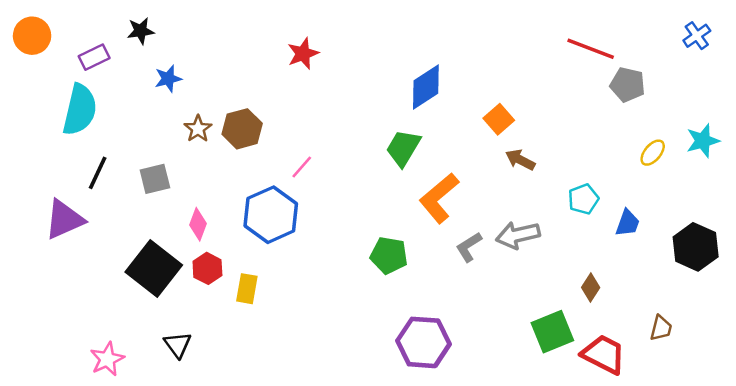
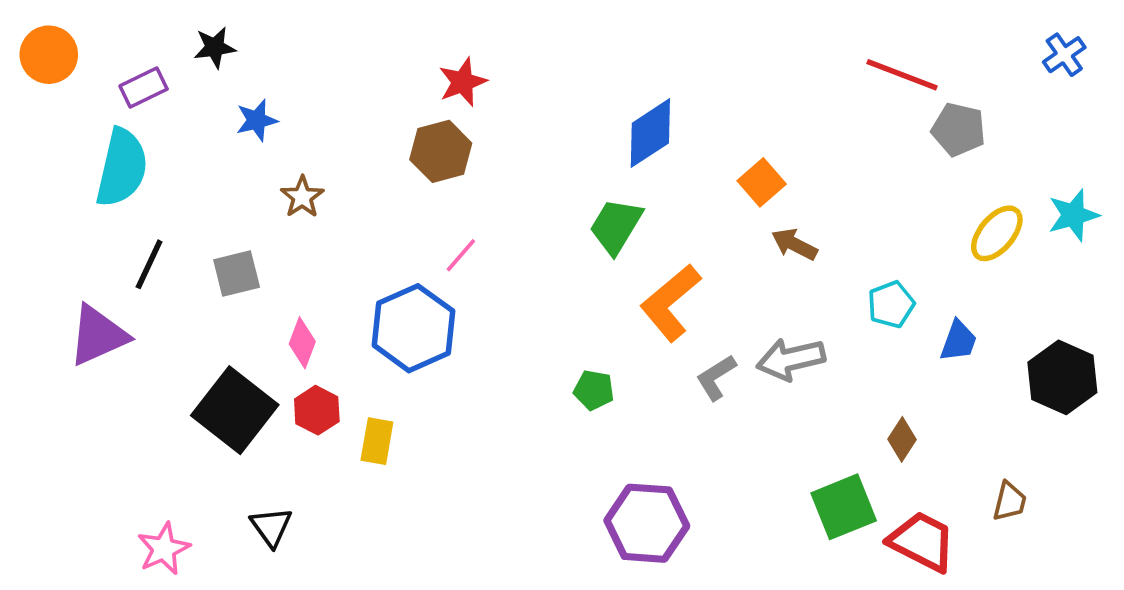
brown hexagon: (242, 129) -> (441, 151), moved
yellow ellipse: (653, 153) -> (997, 233), size x1.4
green pentagon: (389, 255) -> (594, 390), size x0.7

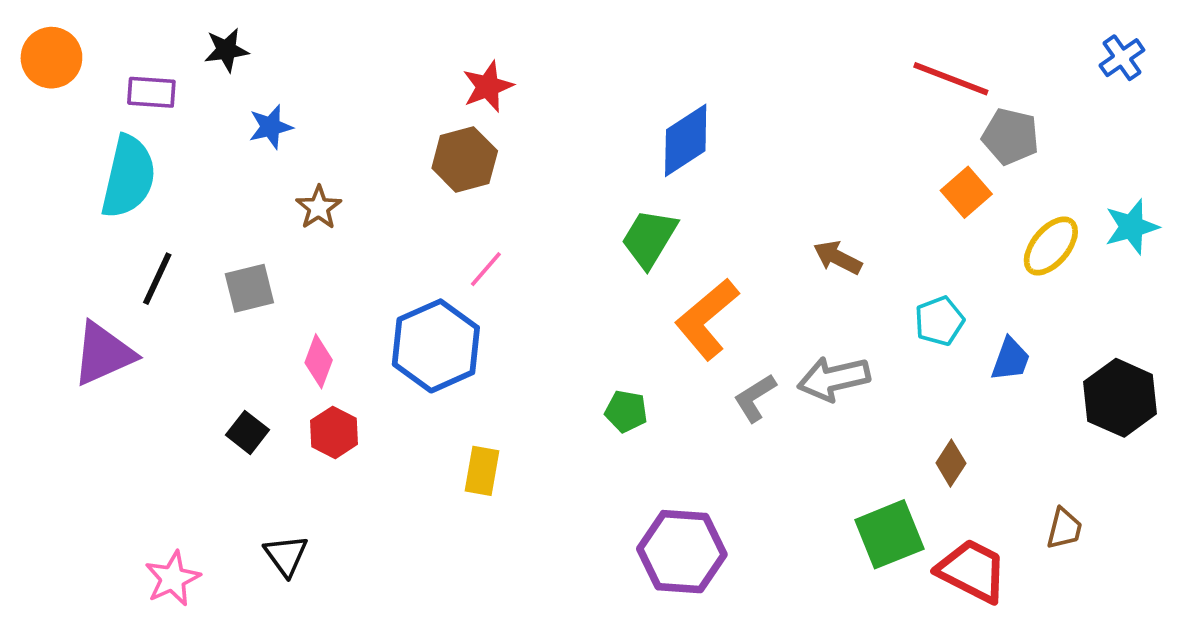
purple rectangle: (144, 87) -> (151, 92), turned 30
orange square: (762, 182) -> (966, 192), moved
black square: (235, 410) -> (248, 432), size x0.5
yellow rectangle: (377, 441) -> (482, 471), moved

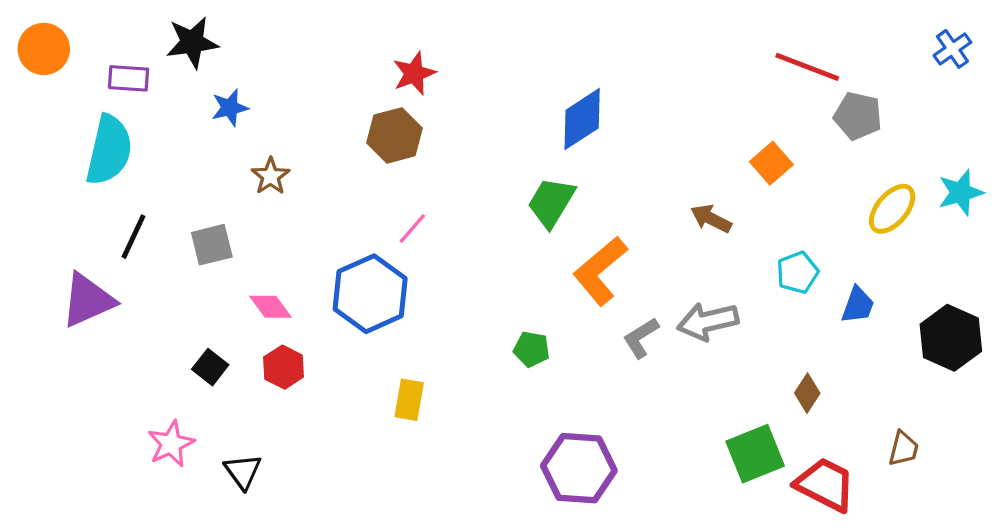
black star: (226, 50) -> (192, 42), size x1.4
orange square: (966, 192) -> (771, 163), moved
pink diamond: (319, 361) -> (271, 307), turned -57
pink star: (173, 578) -> (171, 444), moved

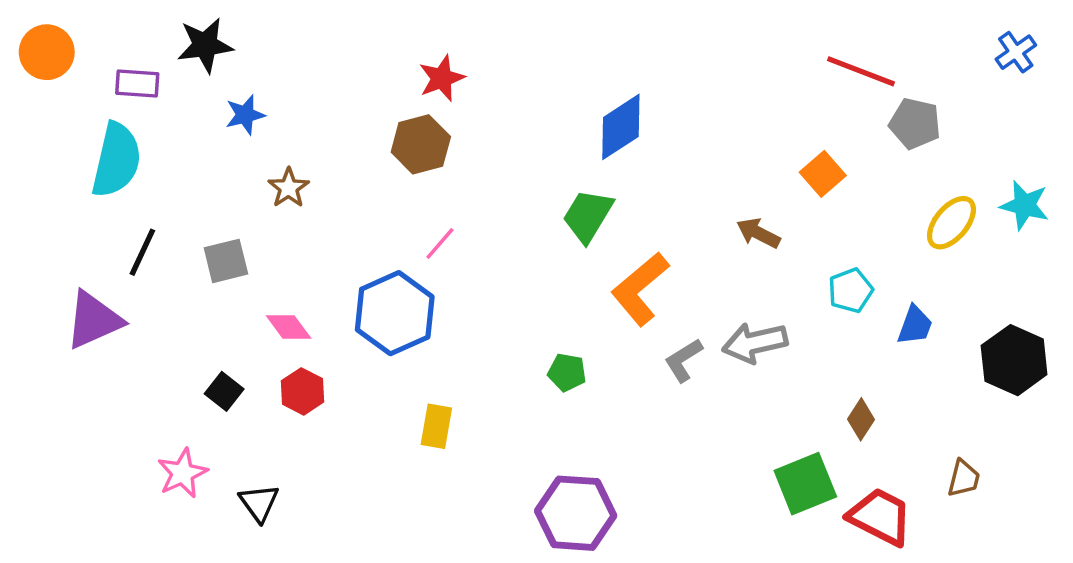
cyan star: (961, 193) -> (1025, 205), turned 30
purple hexagon: (579, 468) -> (576, 513), moved

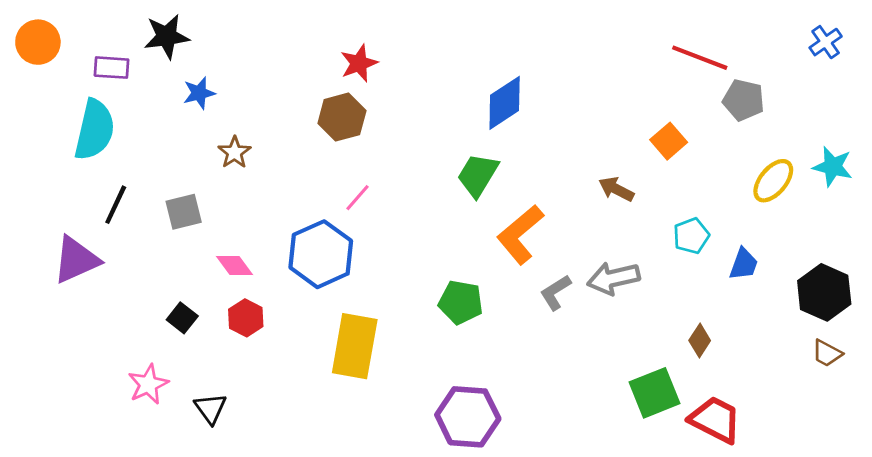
green pentagon: (567, 372) -> (461, 302), size x1.4
yellow rectangle: (436, 426) -> (355, 346), size x1.8
brown trapezoid: (964, 478) -> (827, 353), moved, turned 104

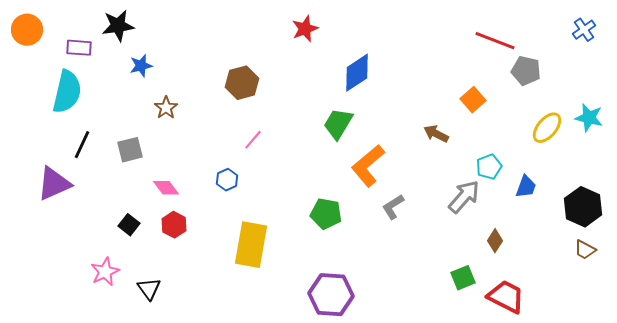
red star: (359, 63) -> (305, 29), moved
blue hexagon: (321, 254) -> (227, 180), size x0.5
gray arrow: (613, 278) -> (464, 197), moved, turned 144
green square: (654, 393) -> (463, 278), size x0.7

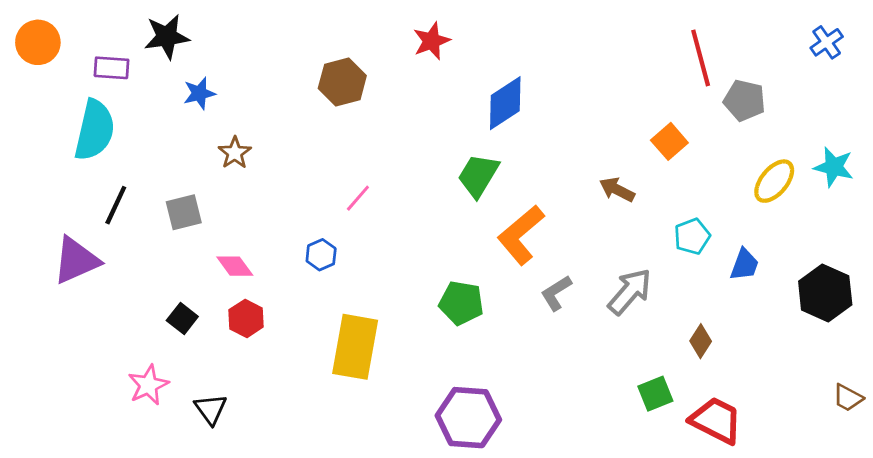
red line: (495, 41) -> (701, 58), turned 54
brown hexagon: (242, 83) -> (342, 82), moved
gray arrow: (464, 197) -> (630, 292), moved
brown trapezoid: (585, 250) -> (848, 398), moved

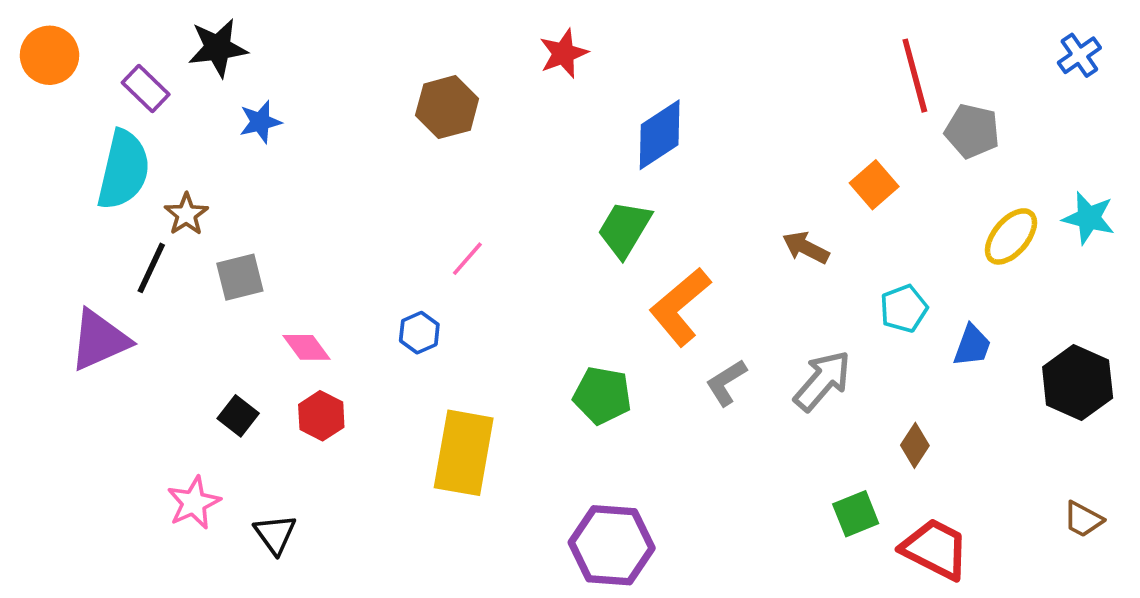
purple rectangle: (112, 68) -> (146, 89), turned 40
brown star: (235, 153) -> (186, 214), moved
brown trapezoid: (848, 398) -> (1083, 519), moved

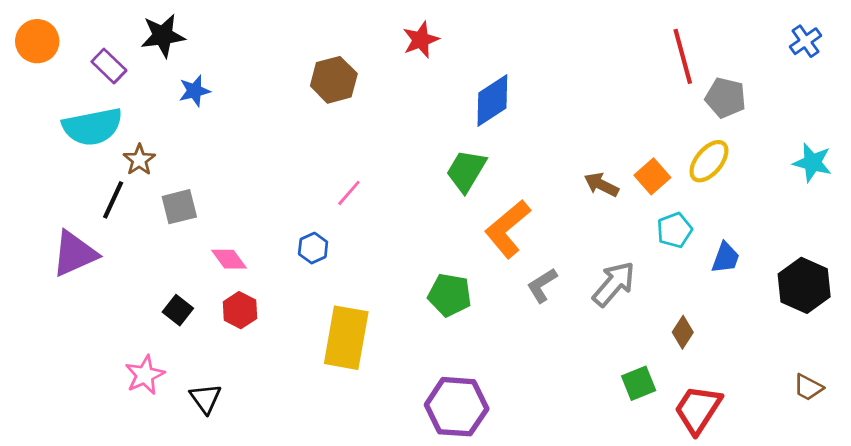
cyan semicircle: (123, 170) -> (92, 127), turned 66
orange square: (874, 185) -> (652, 176), moved
yellow ellipse: (1011, 236) -> (709, 161), moved
red trapezoid: (935, 549) -> (698, 409), turned -84

